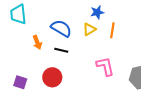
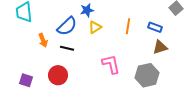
blue star: (97, 12) -> (87, 10), moved
blue semicircle: (61, 28) -> (67, 26), turned 105
orange line: (112, 30) -> (128, 26), moved

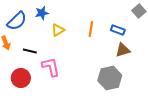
blue star: (87, 10) -> (42, 13), moved
blue semicircle: (67, 26) -> (17, 21), moved
pink L-shape: (111, 64) -> (51, 67), moved

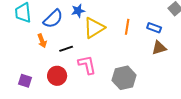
yellow triangle: (58, 30) -> (94, 28), size x1.6
black line: (30, 51) -> (66, 49), turned -32
gray hexagon: (110, 78) -> (124, 78), moved

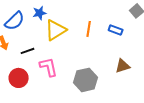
brown triangle: (159, 48) -> (123, 66), moved

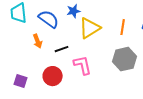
blue semicircle: (15, 21) -> (49, 19), turned -100
gray hexagon: (86, 80) -> (125, 59), moved

